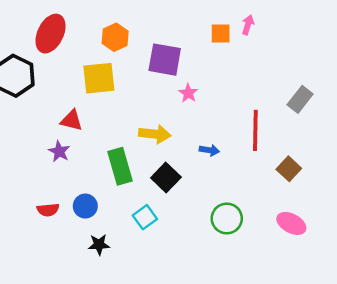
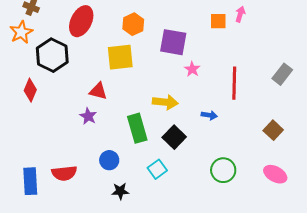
red line: (255, 130) -> (234, 83), moved
red semicircle: (48, 210) -> (64, 173), moved, size x1.4

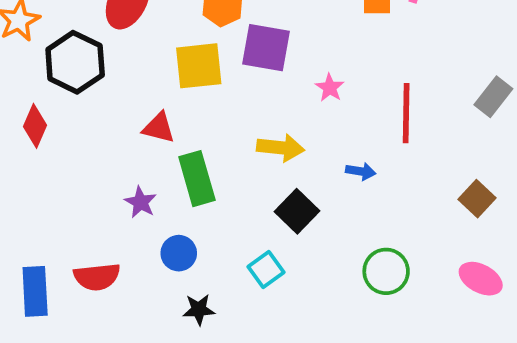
purple square: (173, 42) -> (266, 48), moved
purple star: (88, 116) -> (141, 202), moved
green rectangle: (137, 128) -> (197, 179), moved

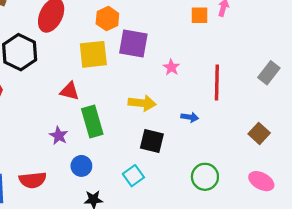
black square: (297, 211) -> (152, 141), turned -30

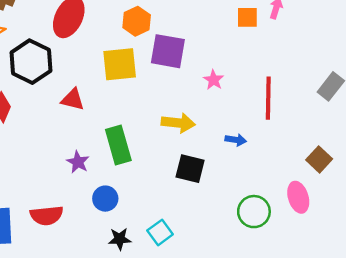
red triangle: (69, 91) -> (73, 99), moved
cyan square: (133, 176) -> (160, 232), moved
pink ellipse: (261, 181) -> (298, 197), moved, turned 45

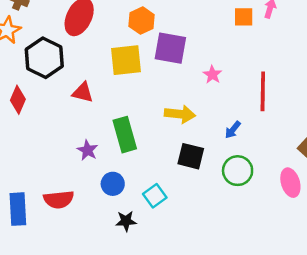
blue arrow: (236, 140) -> (233, 130), turned 120
green circle: (254, 212) -> (238, 171), moved
cyan square: (160, 232) -> (155, 196), moved

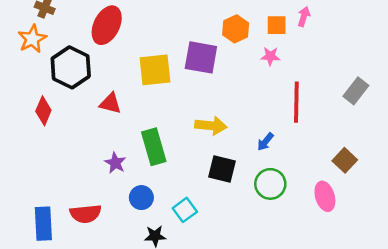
orange hexagon: (142, 21) -> (236, 29), moved
pink star: (212, 75) -> (270, 56), moved, turned -30

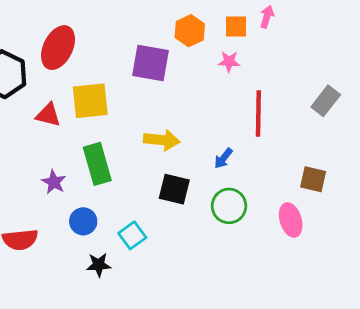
red ellipse: (107, 25) -> (58, 48), moved
yellow square: (155, 70) -> (90, 101), moved
brown square: (345, 160) -> (313, 179), turned -30

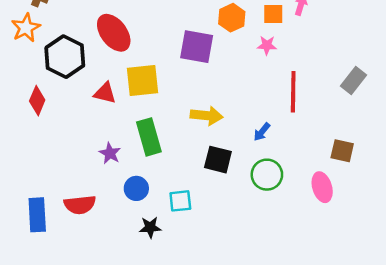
red ellipse: (58, 48) -> (114, 33), turned -63
cyan square: (132, 235) -> (180, 201), turned 30

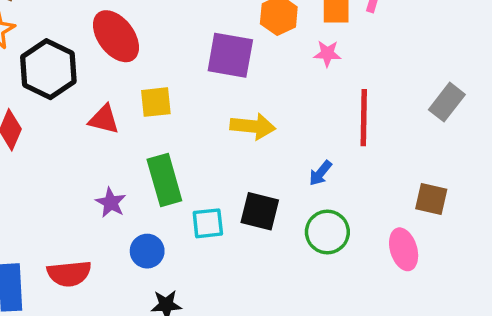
yellow square: (143, 80) -> (156, 102), size x0.7
yellow arrow: (207, 116) -> (253, 126), moved
cyan square: (180, 201) -> (208, 223), moved

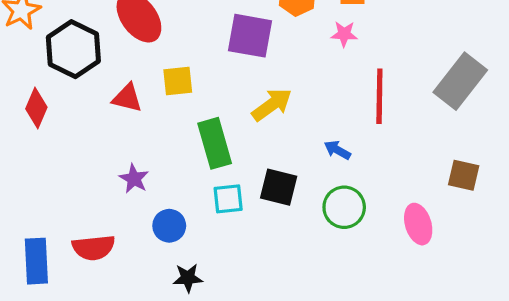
gray rectangle: (447, 102) -> (460, 81), size x1.5
yellow arrow: (253, 126) -> (272, 105), turned -42
blue arrow: (320, 173) -> (337, 150), turned 80
green rectangle: (164, 180) -> (215, 143), moved
brown square: (431, 199) -> (464, 175), moved

